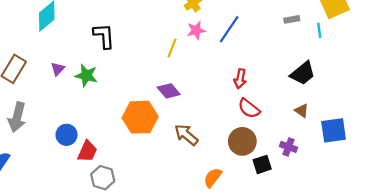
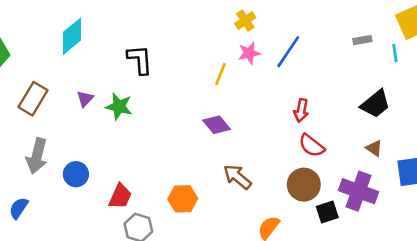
orange hexagon: (140, 117) -> (183, 199), moved, size x0.7
blue circle: (67, 135) -> (76, 174), moved
purple cross: (288, 147) -> (359, 191), size x1.8

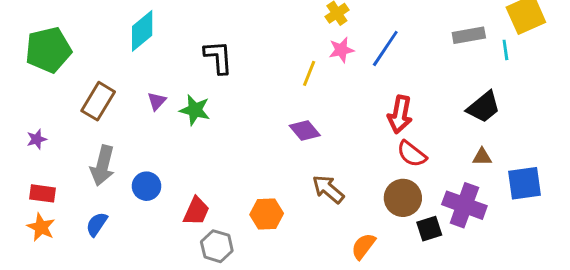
gray rectangle: (362, 40) -> (469, 35), size x1.5
red arrow: (301, 110) -> (400, 114), size x1.4
brown triangle: (374, 148) -> (482, 157), turned -36
blue semicircle: (19, 208) -> (97, 224), moved

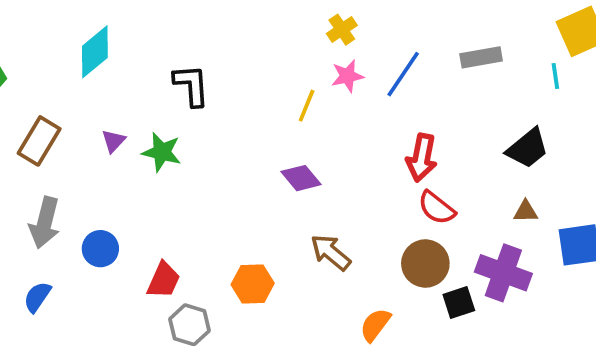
gray rectangle: (469, 35) -> (481, 57), moved

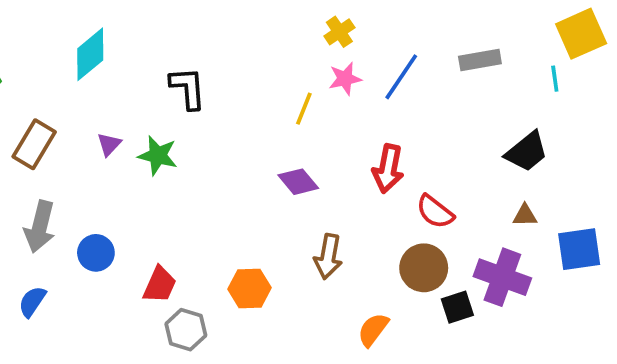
red arrow: (422, 158) -> (388, 169), moved
brown arrow: (331, 252) -> (328, 257), turned -120

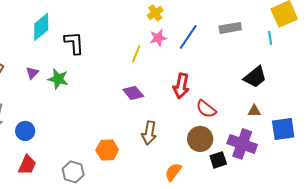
cyan diamond: (90, 54) -> (41, 27), moved
red trapezoid: (160, 285) -> (27, 165), moved

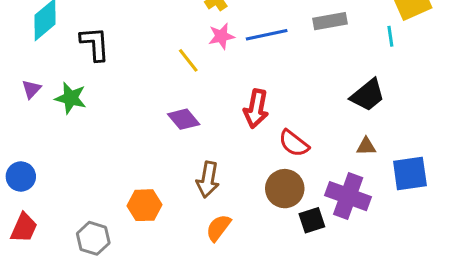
blue line: (188, 37) -> (267, 35), turned 44
yellow line: (136, 54) -> (188, 60), turned -60
orange semicircle: (173, 172) -> (218, 228), moved

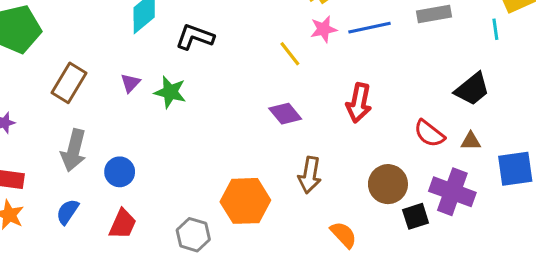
black L-shape: (95, 44) -> (195, 37), turned -66
red semicircle: (294, 143) -> (429, 134), moved
orange hexagon: (144, 205) -> (245, 201), size x1.4
orange semicircle: (218, 228) -> (343, 235), moved, turned 100

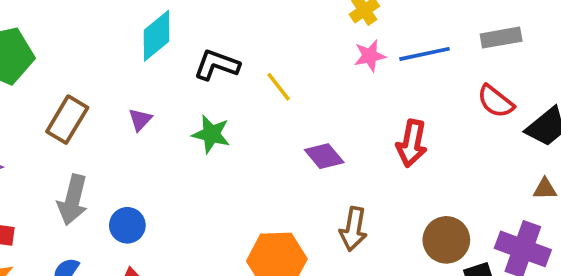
yellow line: (290, 54) -> (279, 87), moved
green star: (170, 92) -> (211, 134), moved
red semicircle: (429, 134) -> (496, 101), moved

